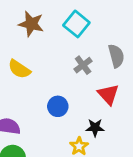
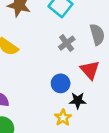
blue circle: (58, 106) -> (61, 83), moved

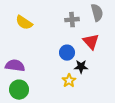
gray cross: (67, 43) -> (72, 20), turned 32

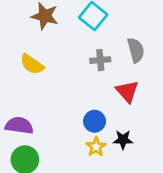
blue circle: (67, 53) -> (95, 121), moved
black star: (81, 67) -> (123, 140), moved

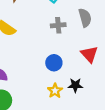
red triangle: (127, 91) -> (89, 54), moved
blue circle: (95, 121) -> (54, 63), moved

